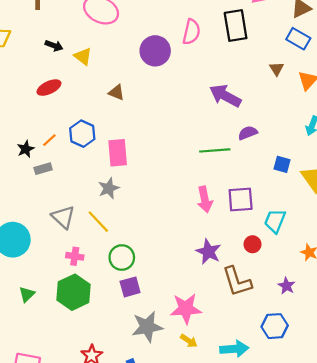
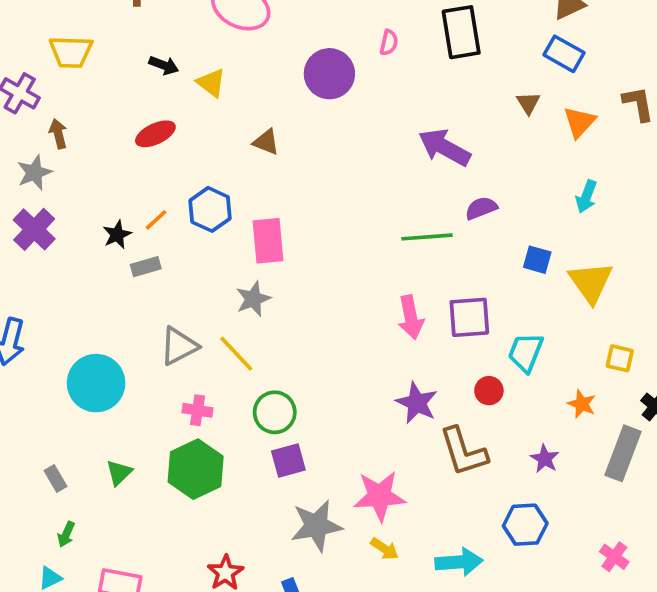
pink semicircle: (191, 32) -> (389, 43), size x0.6
gray triangle: (63, 217) -> (179, 346), turned 50

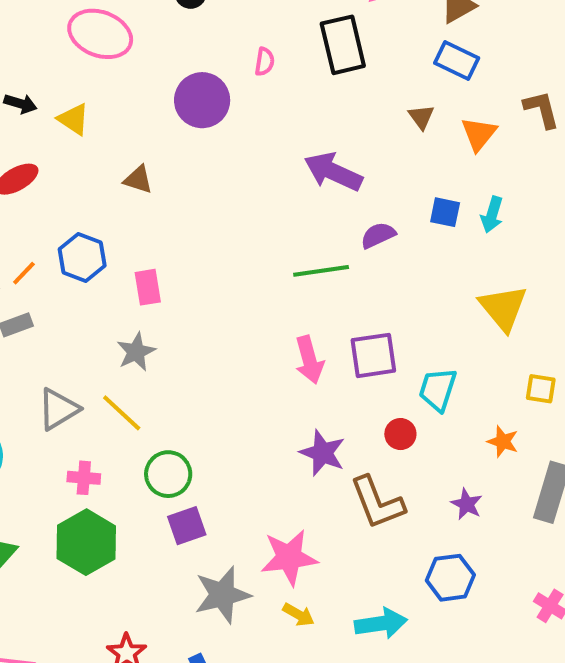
pink rectangle: (268, 241) -> (148, 287), size x0.7
blue square: (537, 260) -> (445, 212), moved

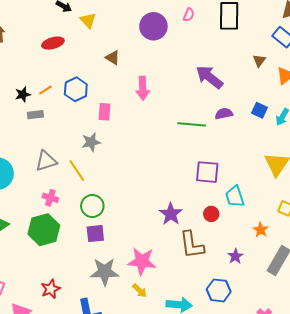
pink arrow: (309, 360) -> (143, 88), moved
cyan trapezoid: (438, 389) -> (235, 196), turned -50

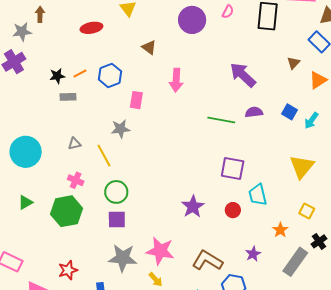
gray triangle: (46, 161) -> (75, 144), size x0.6
brown L-shape: (192, 245) -> (207, 261), moved, turned 124

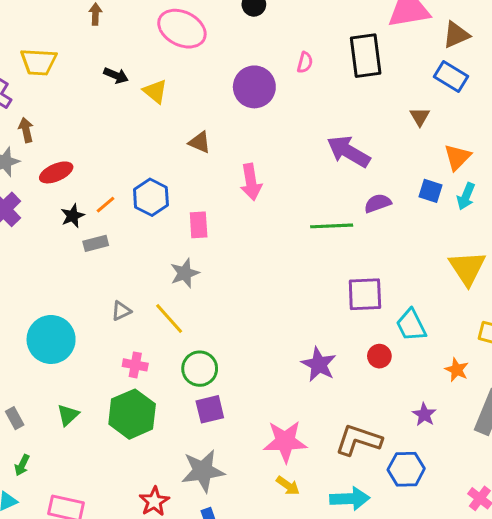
red ellipse: (91, 28) -> (56, 172), moved
orange triangle: (318, 80) -> (457, 157), moved
gray star: (123, 258) -> (203, 471), moved

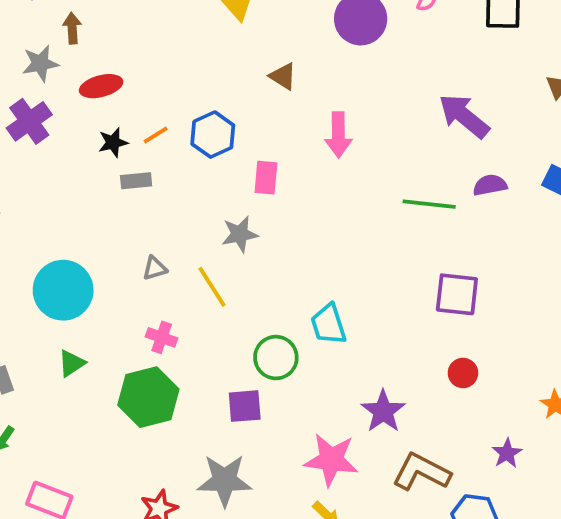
cyan trapezoid: (411, 325) -> (328, 324), moved
purple star: (319, 364) -> (383, 411), moved
green circle: (200, 369) -> (276, 358), moved
green triangle: (68, 415) -> (72, 363), moved

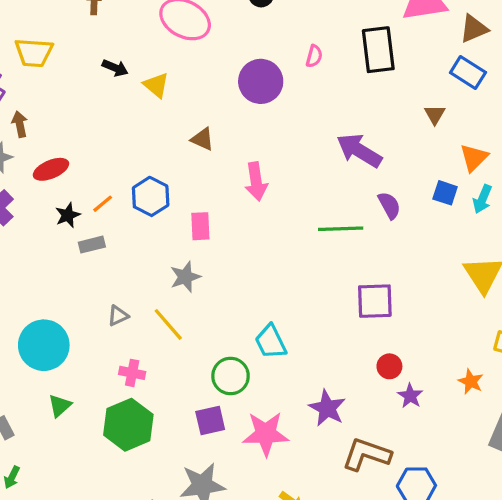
purple semicircle: (490, 185) -> (389, 205), turned 80
purple star: (507, 453) -> (410, 396), moved
pink star: (331, 460) -> (266, 434), moved

